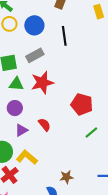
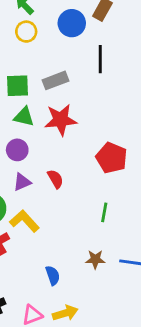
blue circle: (34, 25) -> (72, 23), moved
green line: (91, 132) -> (104, 212), moved, turned -48
brown star: (66, 177) -> (95, 259), moved

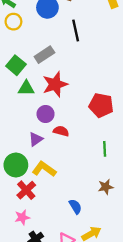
green square: (18, 86) -> (16, 65), turned -36
purple circle: (17, 150) -> (46, 114), moved
red semicircle: (55, 179) -> (61, 131), turned -32

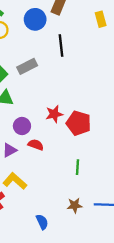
red star: (55, 84) -> (54, 114), moved, size x0.7

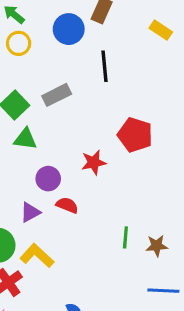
yellow rectangle: (101, 19) -> (161, 30), turned -42
red pentagon: (79, 123) -> (135, 135), moved
brown star: (75, 205) -> (157, 246), moved

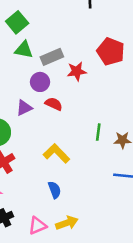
gray rectangle: (57, 95) -> (52, 57), moved
yellow L-shape: (37, 256) -> (56, 153), moved

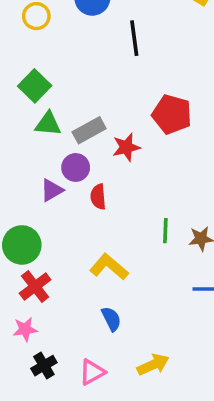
red semicircle: (54, 104) -> (98, 197), turned -114
purple triangle: (24, 108) -> (52, 190), moved
yellow arrow: (67, 223) -> (153, 365), moved

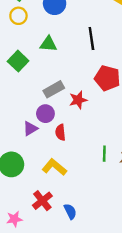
black line: (134, 38) -> (91, 39), moved
green triangle: (48, 124) -> (48, 44), moved
yellow L-shape: (109, 267) -> (54, 167), moved
red cross: (35, 287) -> (42, 201), moved

